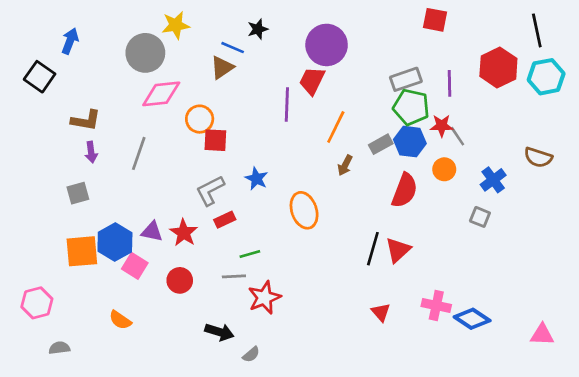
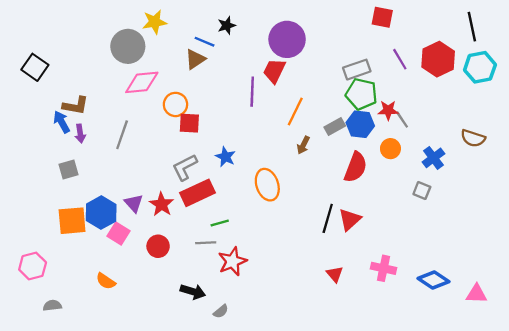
blue arrow: (70, 41) -> (62, 122), moved, turned -50
purple line: (450, 83) -> (400, 59), moved, turned -30
red rectangle: (225, 220) -> (198, 193), size x1.8
purple triangle: (152, 231) -> (134, 203), turned 36
blue diamond: (472, 319) -> (433, 280), moved

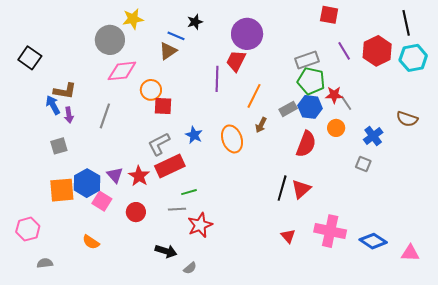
orange ellipse: (267, 185) -> (232, 139), moved
pink cross: (383, 268) -> (330, 231), size x1.4

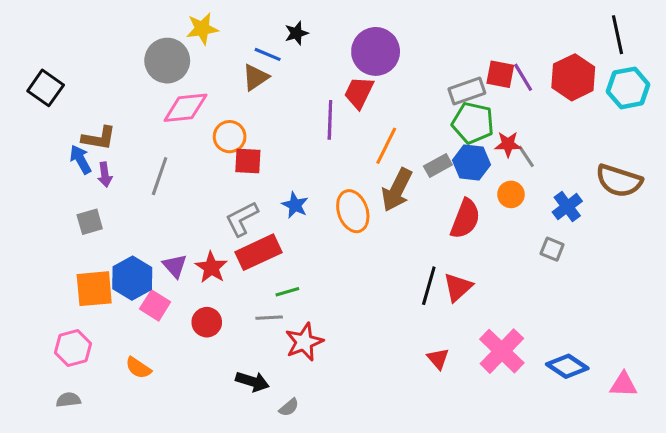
red square: (329, 15) -> (500, 74), moved
brown semicircle: (407, 119) -> (619, 181), size x1.4
brown arrow: (261, 125) -> (397, 190), size x1.8
pink hexagon: (28, 229) -> (73, 348), moved
pink cross: (330, 231) -> (502, 351), turned 32

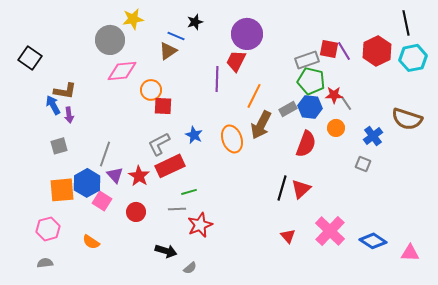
gray line: (160, 176) -> (105, 154), moved

